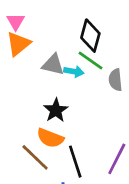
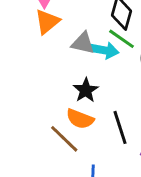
cyan arrow: (74, 72) -> (104, 50), size x1.4
black line: (75, 162) -> (120, 127), moved

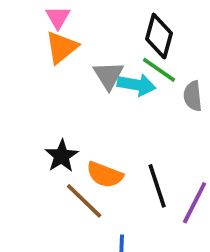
gray triangle: (83, 43) -> (108, 75), turned 45
black star: (86, 90) -> (62, 156), moved

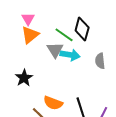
green line: (159, 70) -> (64, 35), moved
black star: (62, 156) -> (24, 78), moved

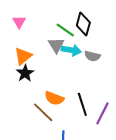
pink triangle: (28, 19) -> (19, 22), moved
orange triangle: (30, 35) -> (23, 56), moved
gray semicircle: (100, 61) -> (92, 56), moved, turned -70

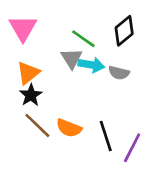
pink triangle: (19, 22) -> (23, 28), size x1.6
black diamond: (83, 24) -> (124, 31), moved, turned 35
brown line: (43, 112) -> (37, 125), moved

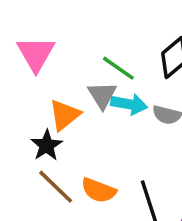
orange triangle: (28, 73) -> (65, 115), moved

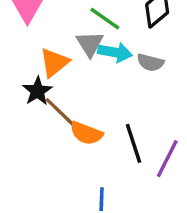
brown line: (56, 187) -> (61, 113), moved

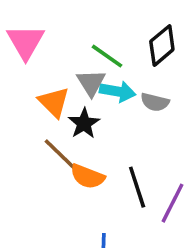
orange triangle: (54, 62) -> (54, 102), turned -36
black star: (37, 91) -> (84, 123), moved

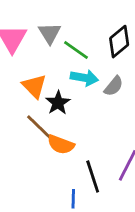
gray triangle: (91, 83) -> (50, 33), moved
gray semicircle: (155, 102) -> (114, 86), turned -65
black line: (137, 187) -> (93, 177), moved

